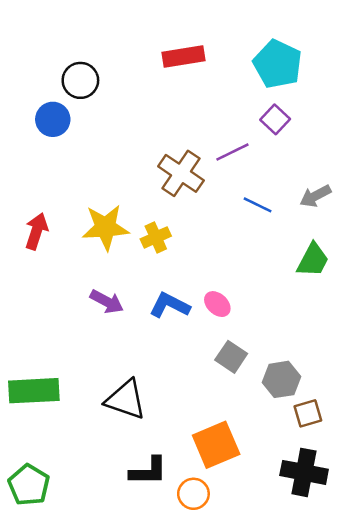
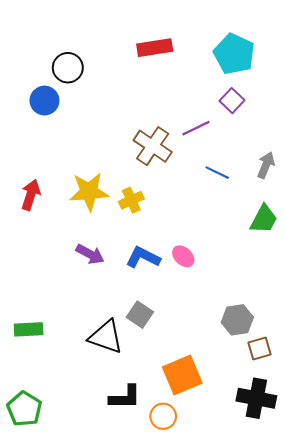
gray arrow: (315, 196) -> (266, 165), turned 140
gray square: (231, 357) -> (140, 315), moved
green rectangle: (34, 391) -> (29, 329), size x0.7

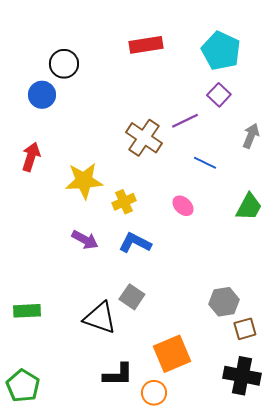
gray arrow: (266, 165) -> (251, 136), moved
red arrow: (31, 195) -> (31, 157), moved
yellow cross: (131, 200) -> (124, 202), moved
pink ellipse: (183, 256) -> (183, 206), moved

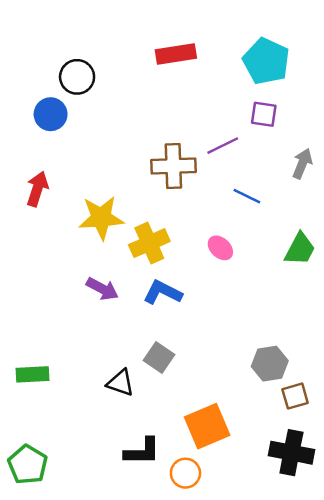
purple square: (219, 95) -> (264, 114), turned -35
brown cross: (144, 138) -> (173, 166), turned -36
yellow cross: (124, 202) -> (149, 243), size x1.4
black triangle: (100, 318) -> (120, 383), size x0.7

